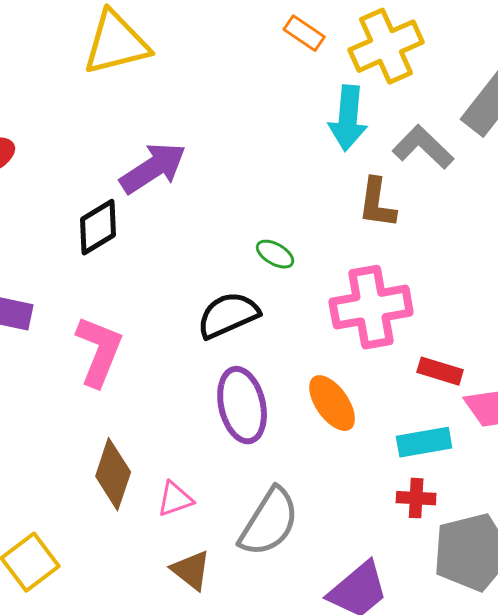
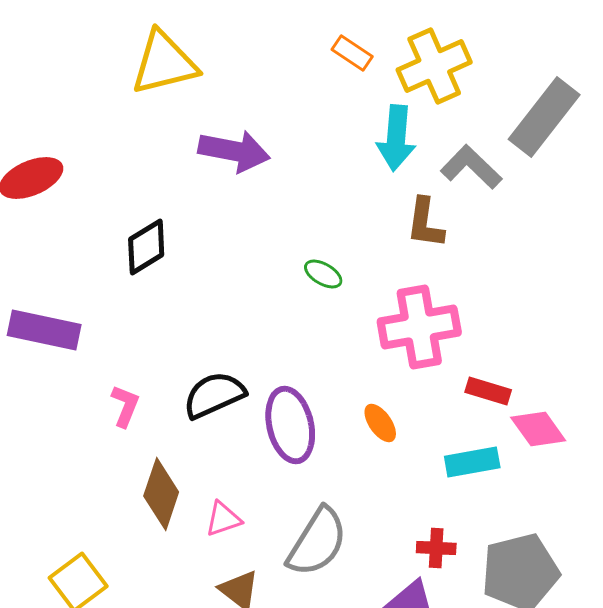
purple arrow: (153, 168) -> (234, 151), moved, turned 44
black semicircle: (228, 315) -> (214, 395), moved
pink L-shape: (99, 351) -> (125, 406), moved, size x0.6
orange ellipse: (332, 403) -> (380, 423), size x0.7
red cross: (416, 498) -> (436, 548), moved

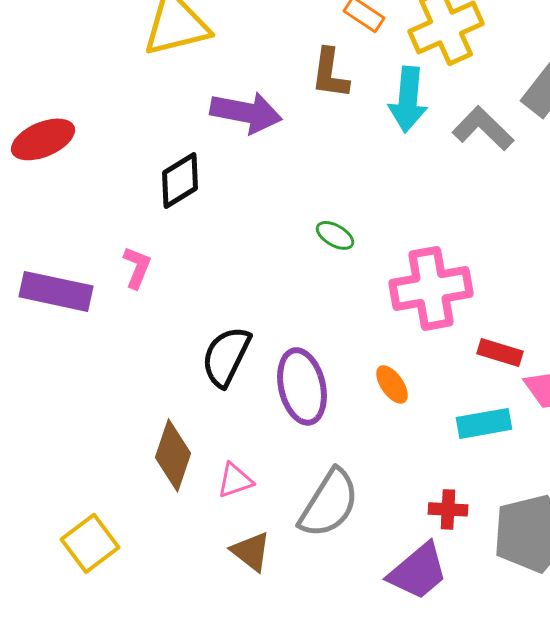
brown L-shape: (425, 223) -> (330, 73), moved
black diamond: (146, 247) -> (180, 180), moved
black semicircle: (214, 395) -> (226, 356), turned -40
pink L-shape: (125, 406) -> (137, 267), moved

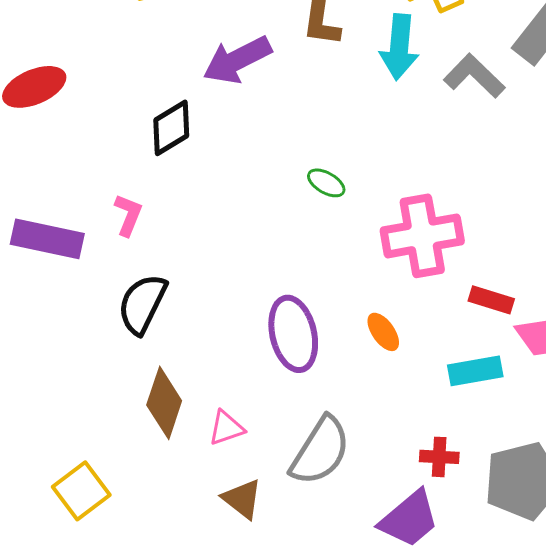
purple arrow: (246, 112) -> (237, 60), turned 142
black semicircle: (226, 356) -> (142, 304), moved

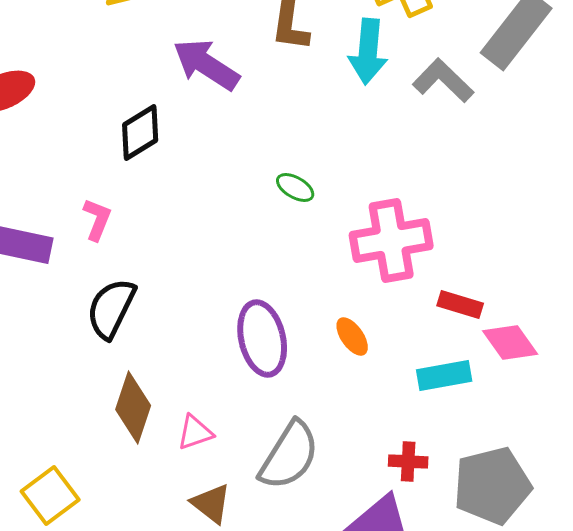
purple arrow: (237, 60) -> (206, 64), turned 60

